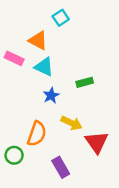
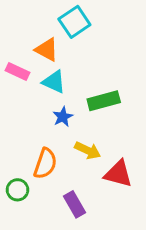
cyan square: (61, 18) -> (74, 22), size x1.5
green rectangle: (85, 82) -> (104, 101), size x1.5
red triangle: (97, 142) -> (118, 174), turned -40

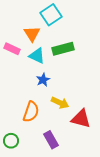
orange triangle: (47, 50) -> (32, 34), turned 30
green rectangle: (104, 101) -> (63, 49), moved
green circle: (18, 190) -> (11, 141), moved

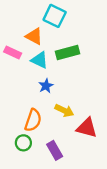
cyan square: (51, 15) -> (55, 16), turned -30
orange triangle: (32, 34) -> (34, 36), turned -30
green circle: (11, 141) -> (23, 143), moved

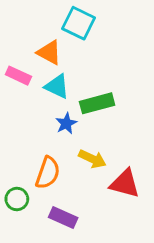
green rectangle: (67, 52) -> (97, 103), moved
green circle: (23, 143) -> (17, 199), moved
purple rectangle: (55, 150) -> (63, 218), moved, turned -36

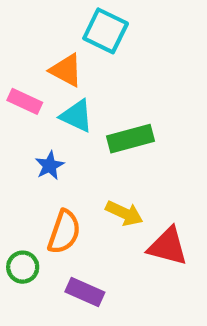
blue star: (66, 123) -> (50, 166), moved

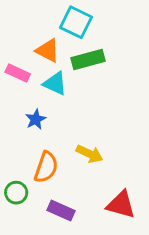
green rectangle: (130, 139) -> (88, 60), moved
red triangle: (168, 246) -> (121, 205), moved

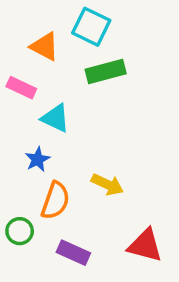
orange triangle: (48, 51) -> (45, 46), moved
cyan triangle: (55, 83) -> (55, 118), moved
blue star: (36, 119) -> (37, 159), moved

